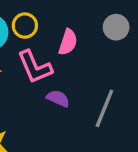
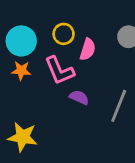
yellow circle: (25, 26) -> (64, 34), moved

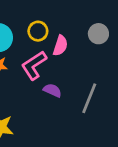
pink L-shape: (59, 71) -> (34, 65), turned 80

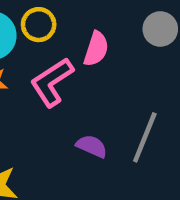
yellow circle: (38, 31) -> (39, 25), moved
purple semicircle: (52, 90) -> (92, 146), moved

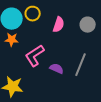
gray circle: (160, 29) -> (88, 25), moved
pink L-shape: (52, 82) -> (35, 56), moved

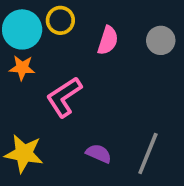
gray line: (81, 65) -> (148, 154), moved
purple semicircle: (57, 69) -> (99, 154), moved

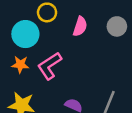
cyan circle: (22, 29) -> (25, 34), moved
orange star: (22, 68) -> (20, 65), moved

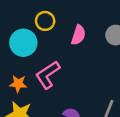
orange star: (20, 65) -> (18, 84), moved

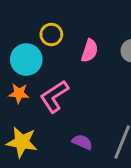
orange star: (18, 84) -> (19, 93), moved

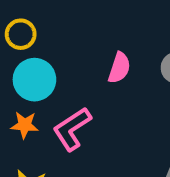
yellow circle: (51, 34) -> (21, 34), moved

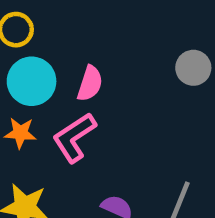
pink semicircle: (119, 68) -> (90, 84), moved

